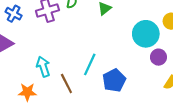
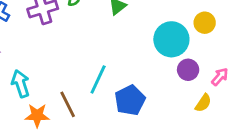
cyan arrow: (43, 67) -> (21, 84), moved
orange star: (27, 92) -> (37, 115), moved

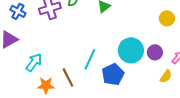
cyan circle: (171, 39) -> (131, 50), moved
cyan arrow: (21, 84) -> (34, 62), turned 54

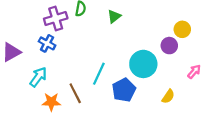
blue cross: (18, 11) -> (47, 43), moved
purple circle: (155, 52) -> (169, 46), moved
yellow semicircle: (166, 76) -> (168, 96), moved

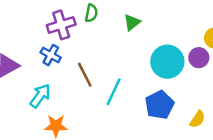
cyan circle: (143, 64) -> (167, 62), moved
blue pentagon: (124, 90) -> (159, 105), moved
brown line: (75, 93) -> (85, 75), moved

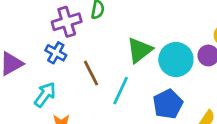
green triangle: (132, 22) -> (140, 50), moved, size x1.5

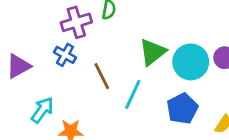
cyan arrow: (45, 95) -> (42, 110), moved

